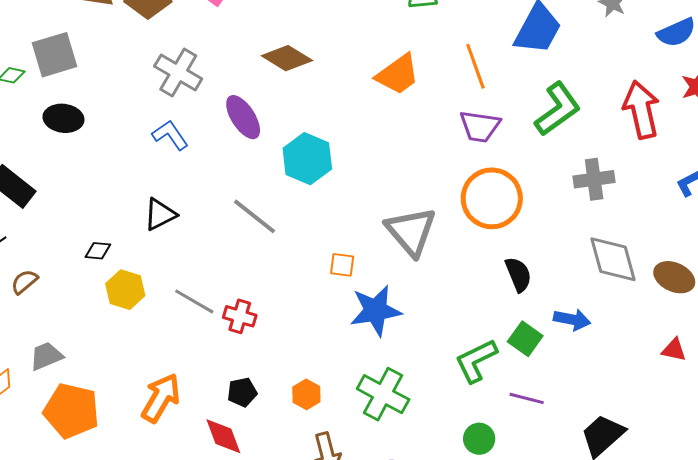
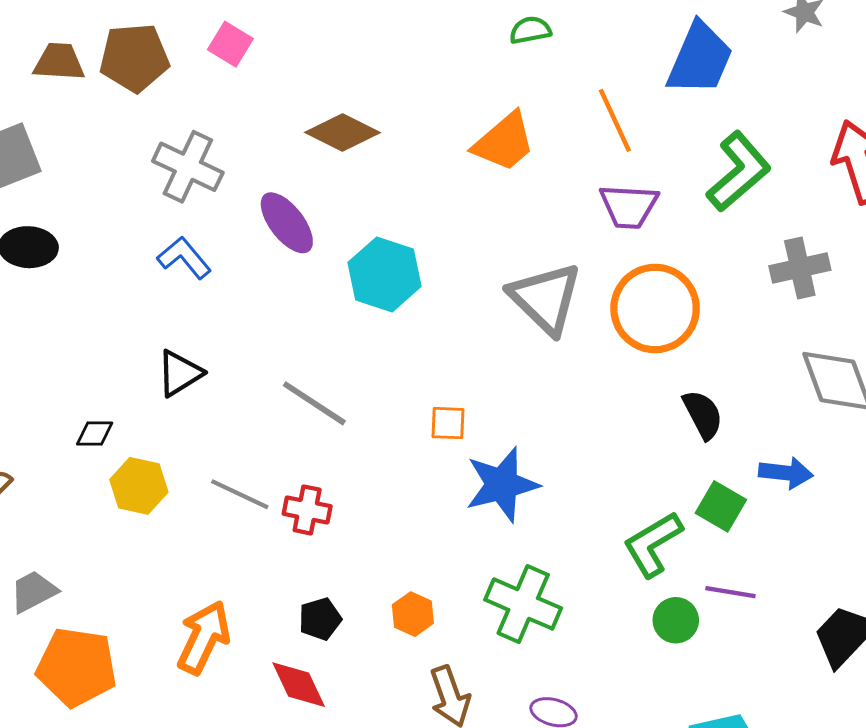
gray line: (255, 216) -> (314, 403), moved
gray triangle: (411, 231) -> (546, 298), moved
green circle: (479, 439) -> (676, 620), moved

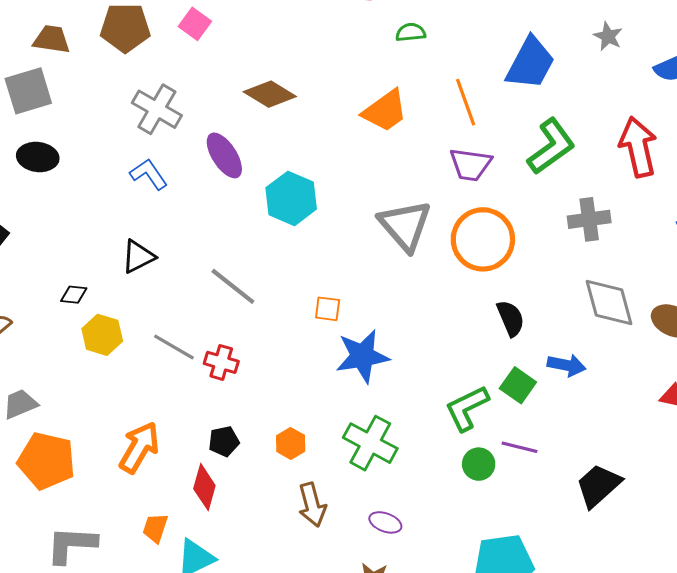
brown trapezoid: (59, 62) -> (52, 39), moved
red diamond: (299, 685) -> (204, 487), turned 36

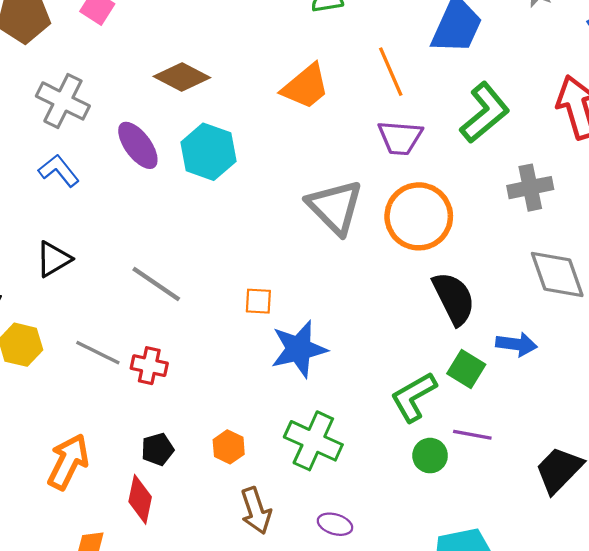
cyan hexagon: (291, 198) -> (208, 152), moved
black semicircle: (511, 318) -> (454, 298), size x1.4

